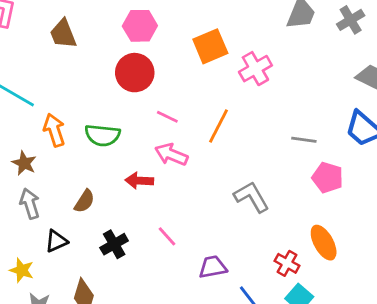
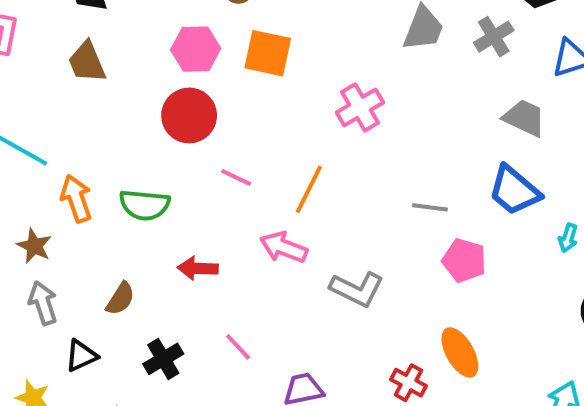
orange square: (210, 46) -> (268, 53), moved, turned 36
pink arrow: (171, 154) -> (284, 247), moved
gray L-shape: (252, 197) -> (357, 289), turned 147

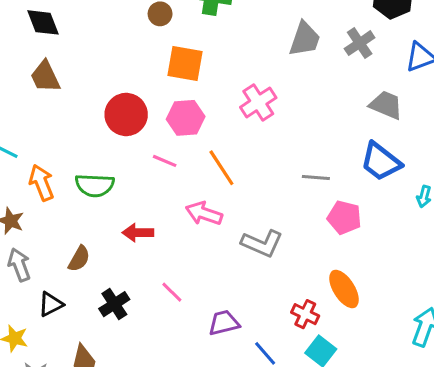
pink hexagon: (196, 49) -> (186, 118), moved
orange line: (309, 189) -> (221, 168), turned -57

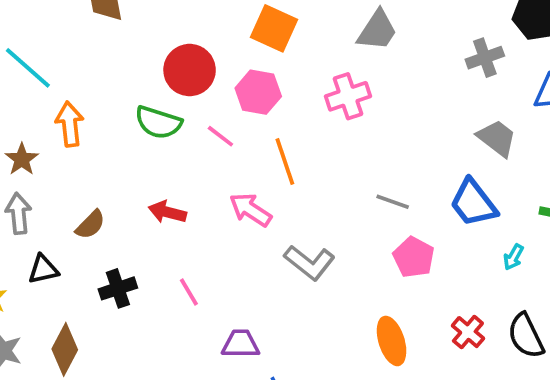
gray trapezoid: (305, 39) -> (377, 30), moved
green semicircle: (95, 185) -> (158, 122), moved
red cross: (305, 314) -> (468, 332), moved

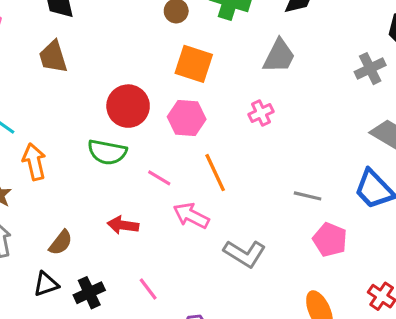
pink cross: (348, 96) -> (261, 113), size x0.7
pink line: (220, 136) -> (159, 178), moved
black triangle: (43, 269) -> (46, 284), moved

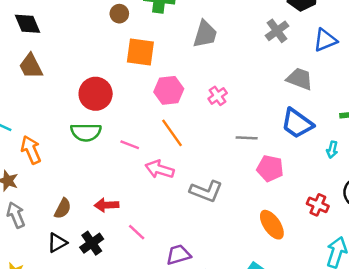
pink cross: (261, 113) -> (218, 96), moved
pink hexagon: (187, 118) -> (169, 90), moved
red arrow: (123, 225) -> (106, 205), moved

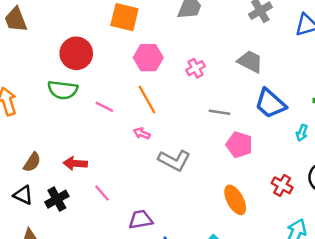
gray trapezoid: (300, 79) -> (250, 62), moved
pink arrow: (160, 169) -> (142, 133), moved, size x0.6
black triangle: (57, 243) -> (23, 195), turned 48

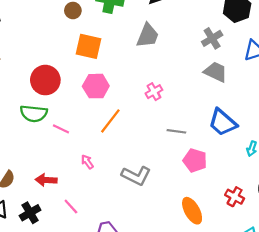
pink hexagon: (148, 58) -> (96, 86), moved
gray trapezoid: (250, 62) -> (216, 72), moved
orange line: (147, 100) -> (110, 121), turned 68
pink line: (104, 107) -> (61, 129), moved
pink arrow: (142, 133) -> (87, 162), moved, turned 32

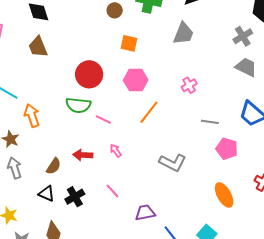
orange square: (89, 46) -> (129, 43), size x0.7
pink arrow: (87, 162) -> (116, 151), moved
red arrow: (46, 180) -> (83, 155), moved

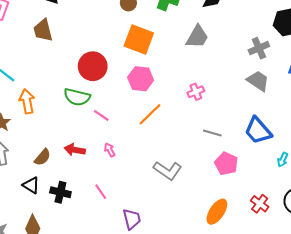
orange square: (129, 43) -> (139, 39), size x1.6
orange ellipse: (224, 195) -> (217, 212), turned 55
black cross: (75, 197) -> (60, 192), turned 36
purple trapezoid: (145, 213) -> (132, 219), turned 80

